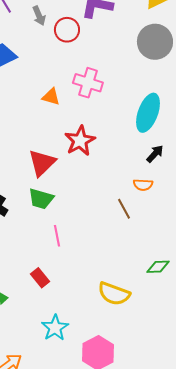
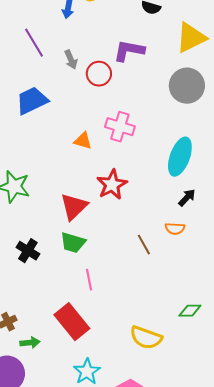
brown line: (124, 209) -> (144, 245), moved
red rectangle: (40, 278) -> (72, 322), size x1.8

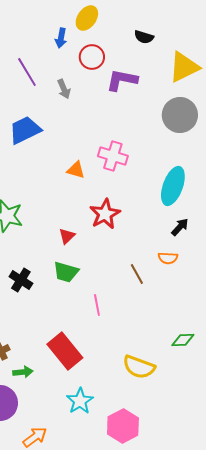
red circle: (99, 74) -> (92, 57), moved
red triangle: (74, 207) -> (67, 236), size x0.6
pink line: (89, 280) -> (97, 305), moved

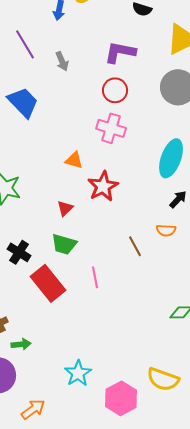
red circle: (92, 57) -> (115, 90), moved
blue trapezoid: (25, 130) -> (23, 102), turned 72
orange triangle: (76, 170) -> (74, 160), moved
red rectangle: (65, 351) -> (48, 283), moved
yellow semicircle: (139, 367) -> (163, 379), moved

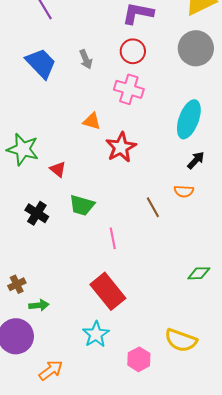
gray arrow: (62, 61) -> (86, 59), moved
red triangle: (65, 208) -> (58, 169), moved, turned -36
red rectangle: (48, 283) -> (108, 291), moved
pink hexagon: (121, 398) -> (139, 359), size x0.7

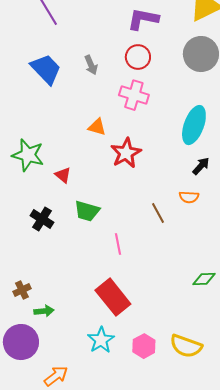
pink hexagon: (139, 359) -> (144, 346), moved

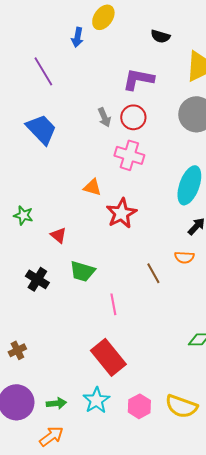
gray arrow: (91, 65) -> (104, 117), moved
green star: (28, 155) -> (23, 215), size x0.6
green arrow: (44, 311) -> (56, 403), moved

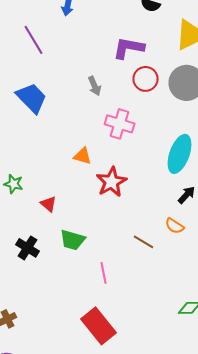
red circle: (133, 117) -> (146, 79), moved
orange semicircle: (184, 257) -> (175, 226), turned 30
brown line: (153, 273) -> (144, 242), turned -30

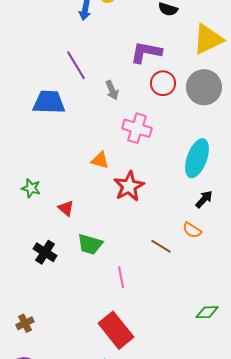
purple line: (34, 40) -> (76, 65), moved
blue trapezoid: (32, 98) -> (49, 102), turned -44

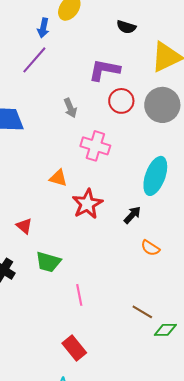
purple line: (76, 65) -> (34, 60), moved, turned 72
black arrow: (204, 199) -> (132, 215), moved
brown line: (161, 246) -> (142, 312), moved
red rectangle: (116, 330) -> (74, 348), size x0.7

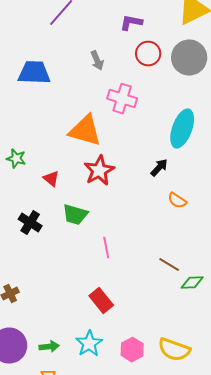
purple L-shape: (104, 70) -> (131, 23), size x0.7
orange triangle: (58, 178) -> (85, 131), size x1.8
red star: (87, 204) -> (99, 171), moved

